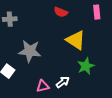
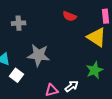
yellow triangle: (76, 40) -> (97, 37), moved

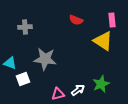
green star: (95, 70) -> (101, 84), moved
white square: (17, 75) -> (23, 79), turned 32

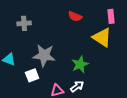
white square: (23, 79) -> (32, 75), moved
green star: (101, 84) -> (80, 64), moved

